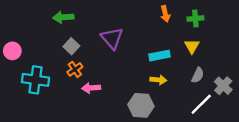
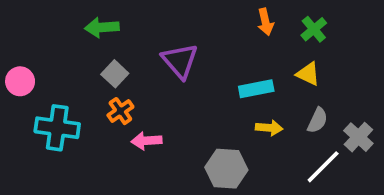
green cross: (195, 18) -> (314, 29), turned -35
yellow triangle: (192, 46) -> (308, 74), turned -35
yellow arrow: (158, 80) -> (269, 128), moved

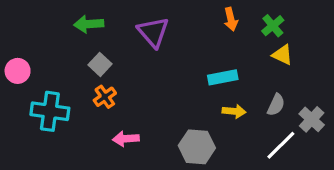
purple triangle: (180, 61) -> (153, 32), moved
yellow triangle: (308, 74) -> (283, 55), moved
pink arrow: (146, 141) -> (126, 139), moved

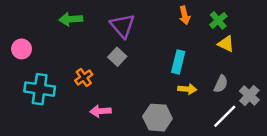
gray square: (100, 64) -> (117, 57), moved
pink circle: (18, 71) -> (22, 49), moved
cyan rectangle: (223, 77) -> (178, 62), turned -65

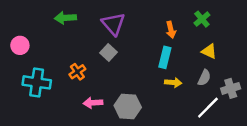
orange arrow: (185, 15) -> (171, 30), moved
yellow triangle: (226, 44) -> (209, 51), moved
gray cross: (249, 96) -> (231, 88), turned 30
gray hexagon: (157, 118) -> (128, 106), moved

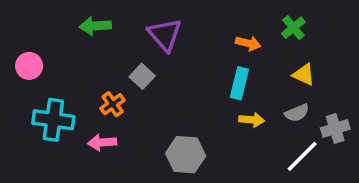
orange arrow: (171, 30) -> (248, 43), turned -63
gray square: (109, 53) -> (142, 76), moved
gray semicircle: (204, 78) -> (297, 113), turned 42
pink arrow: (93, 103) -> (102, 142), moved

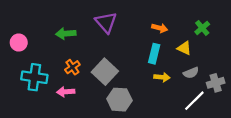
green arrow: (95, 26) -> (66, 34), moved
green cross: (293, 28) -> (202, 28), moved
yellow triangle: (304, 75) -> (184, 48), moved
gray square: (142, 76) -> (105, 72), moved, size x1.6

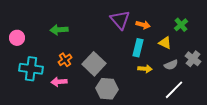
purple triangle: (106, 22) -> (120, 20), moved
gray cross: (216, 83) -> (193, 59), moved, turned -35

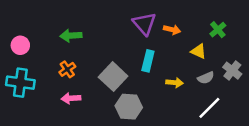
cyan rectangle: (138, 48) -> (148, 61), moved
orange cross: (65, 60) -> (67, 69), moved
cyan cross: (31, 69) -> (20, 83), moved

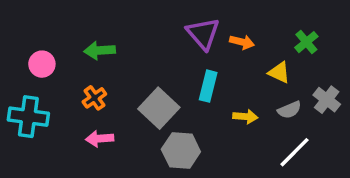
pink circle: (20, 45) -> (42, 64), moved

